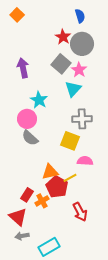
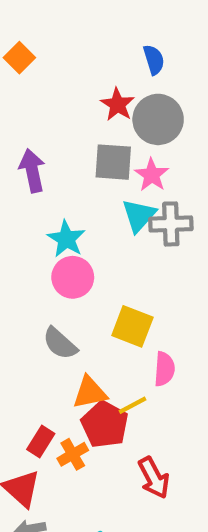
gray square: (61, 64) -> (113, 162), turned -36
pink circle: (27, 119) -> (73, 277), moved
gray cross: (82, 119) -> (171, 224), moved
gray semicircle: (30, 138) -> (60, 343), moved
pink semicircle: (85, 161) -> (164, 369), turned 91

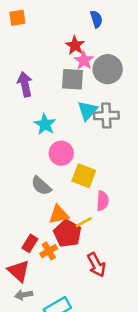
orange square: (19, 58) -> (17, 18), turned 36
gray circle: (158, 119) -> (108, 69), moved
pink star: (152, 175) -> (84, 60), moved
pink circle: (73, 277) -> (61, 153), moved

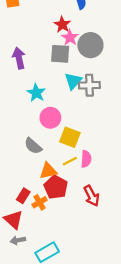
yellow line: (84, 222) -> (70, 161), moved
red arrow: (96, 265) -> (92, 196), moved

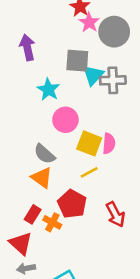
gray square: (60, 54) -> (77, 61), moved
pink semicircle: (86, 159) -> (109, 143), moved
orange triangle: (48, 171) -> (42, 178), moved, turned 48
orange cross: (40, 202) -> (52, 222), turned -32

